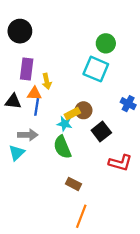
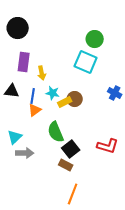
orange triangle: (34, 94) -> (35, 110), moved, turned -40
cyan star: (65, 124) -> (53, 93), moved
black square: (101, 132) -> (71, 149), moved
gray arrow: (28, 135) -> (25, 153), moved

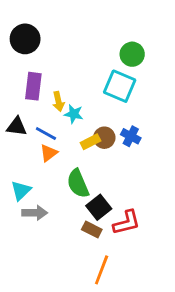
cyan star: (53, 93) -> (74, 114), moved
blue cross: (115, 93) -> (131, 136), moved
blue line: (33, 96) -> (46, 133), turned -70
red L-shape: (108, 146) -> (127, 223), moved, turned -30

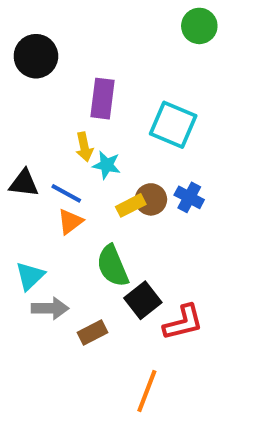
green circle: (132, 54) -> (199, 26), moved
purple rectangle: (33, 86) -> (102, 99), moved
brown rectangle: (92, 229) -> (92, 333), moved, turned -54

